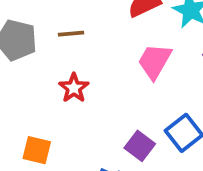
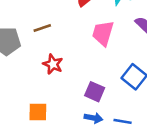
purple square: (140, 146) -> (95, 92), moved

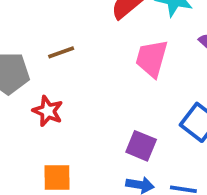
red star: (53, 64) -> (48, 111), moved

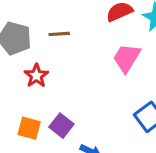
purple square: (141, 146) -> (61, 126), moved

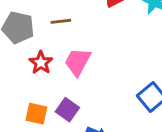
pink trapezoid: (127, 58) -> (78, 62), moved

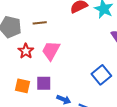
purple square: (67, 110) -> (44, 83), turned -35

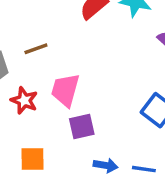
purple square: (44, 83) -> (82, 127), moved

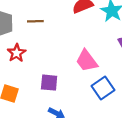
pink trapezoid: (65, 90) -> (87, 61), moved, turned -70

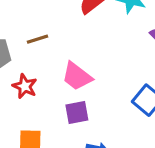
pink trapezoid: (87, 61) -> (77, 76), moved

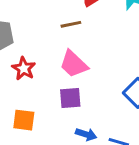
brown line: (37, 39) -> (71, 24), moved

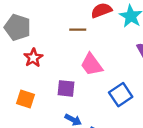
pink trapezoid: (74, 64) -> (92, 65), moved

